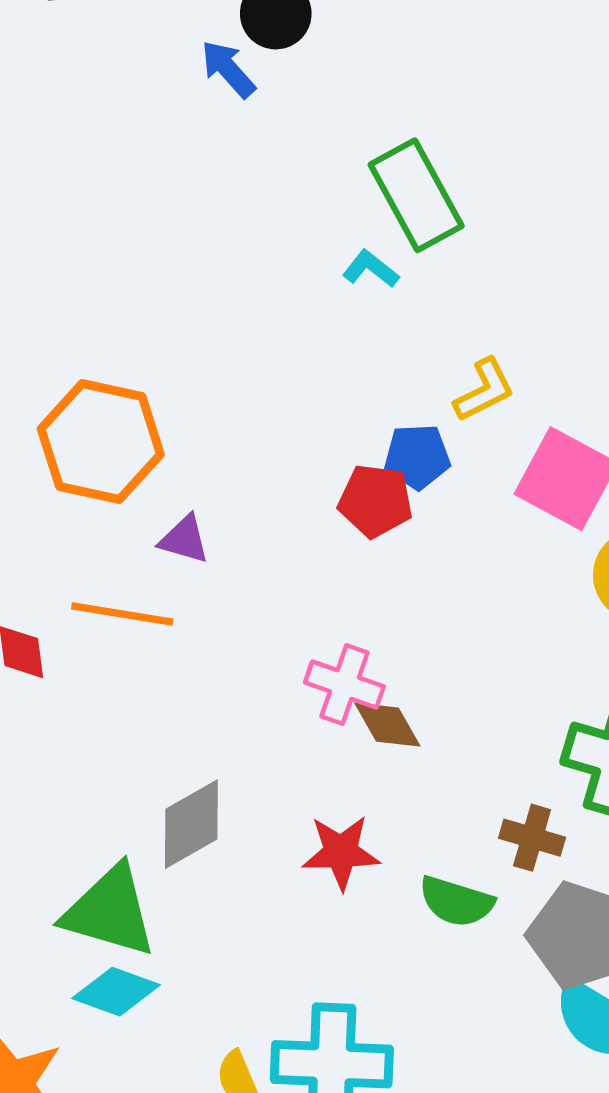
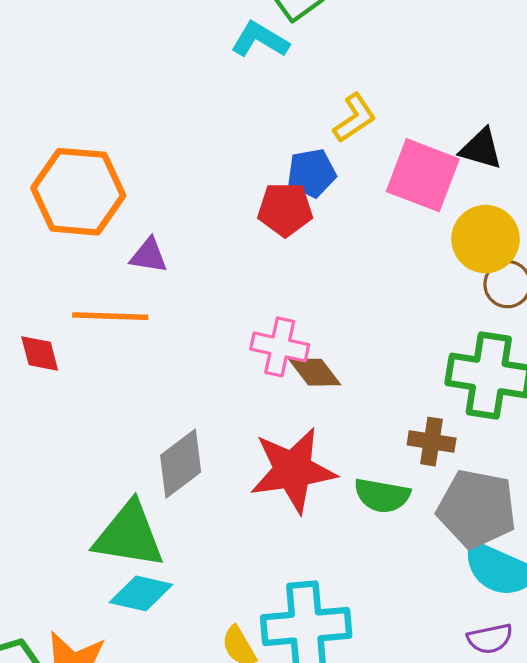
cyan L-shape: (371, 269) -> (260, 40), size x1.4
red star: (341, 852) -> (293, 470), size x1.5

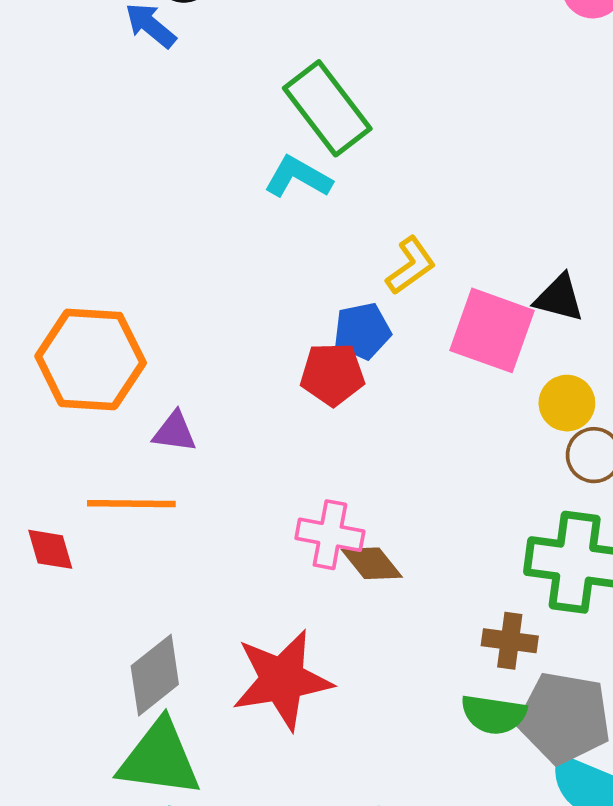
yellow circle: (486, 239) -> (567, 403), size x0.7
gray diamond: (181, 464) -> (155, 675), moved
red star: (293, 470) -> (282, 680), moved
green semicircle: (382, 495) -> (494, 714), moved

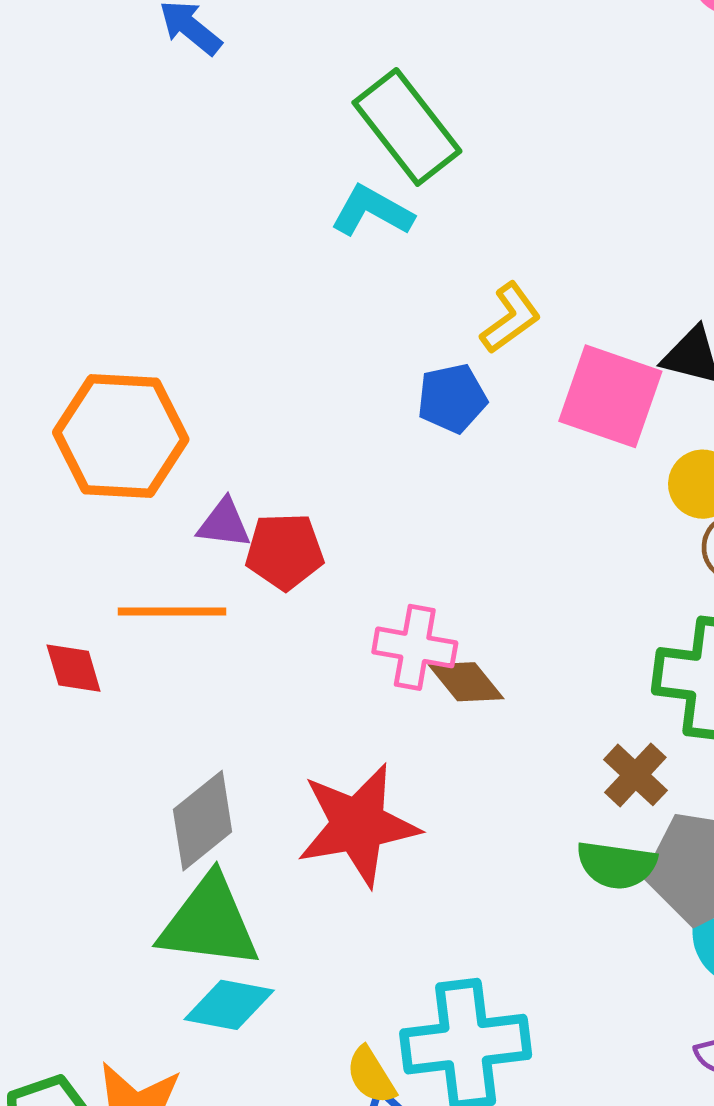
red pentagon: (332, 374) -> (285, 551), moved
brown cross: (510, 641) -> (635, 775), turned 36

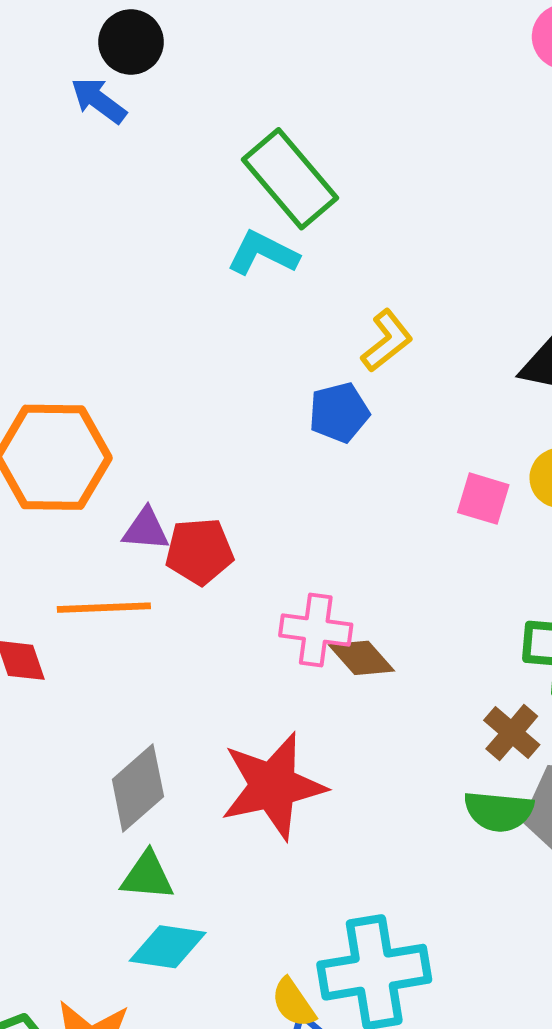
pink square: (610, 396) -> (483, 499), moved, size x0.6
green triangle: (209, 922) -> (147, 876), size x0.6

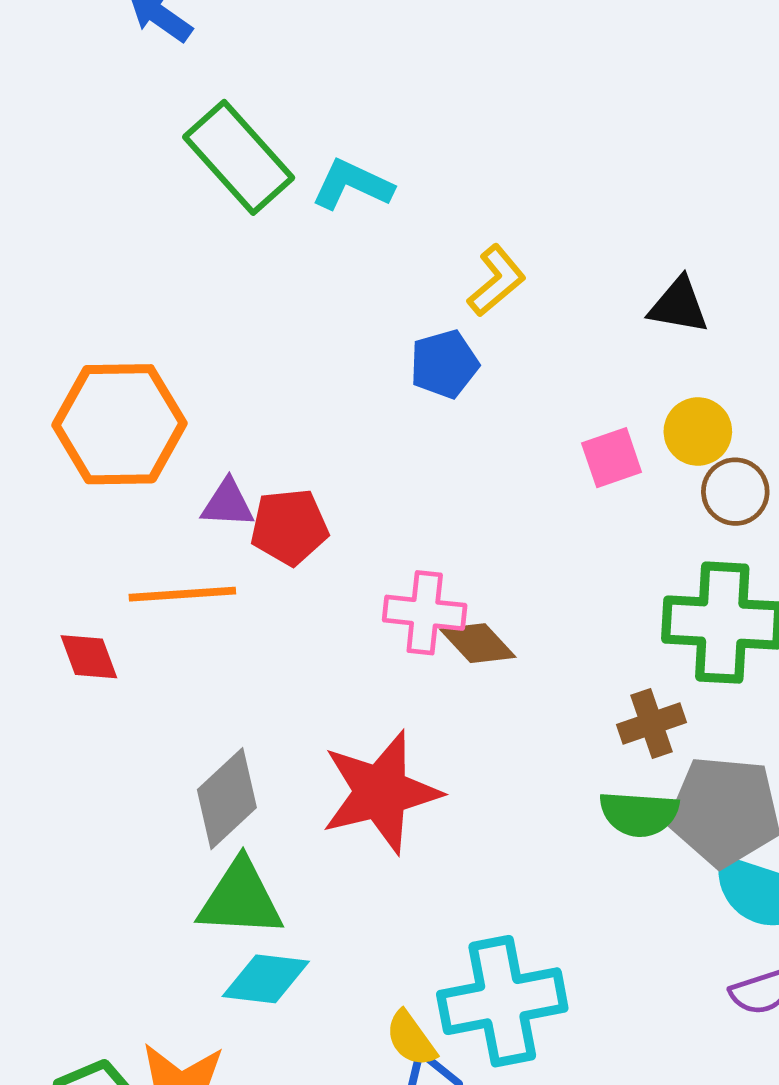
green rectangle: (290, 179) -> (239, 157), moved
pink square: (483, 499) -> (612, 458), turned -34
brown cross: (512, 733) -> (652, 724), turned 32
green triangle: (147, 876) -> (240, 899), size x1.4

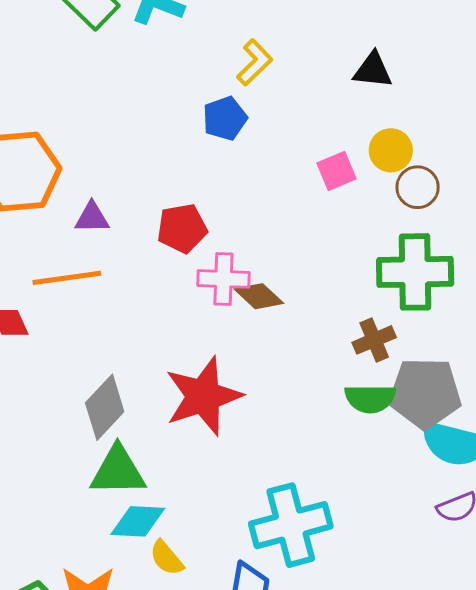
red pentagon: (289, 527) -> (182, 228), moved
yellow semicircle: (411, 1039) -> (167, 558), moved

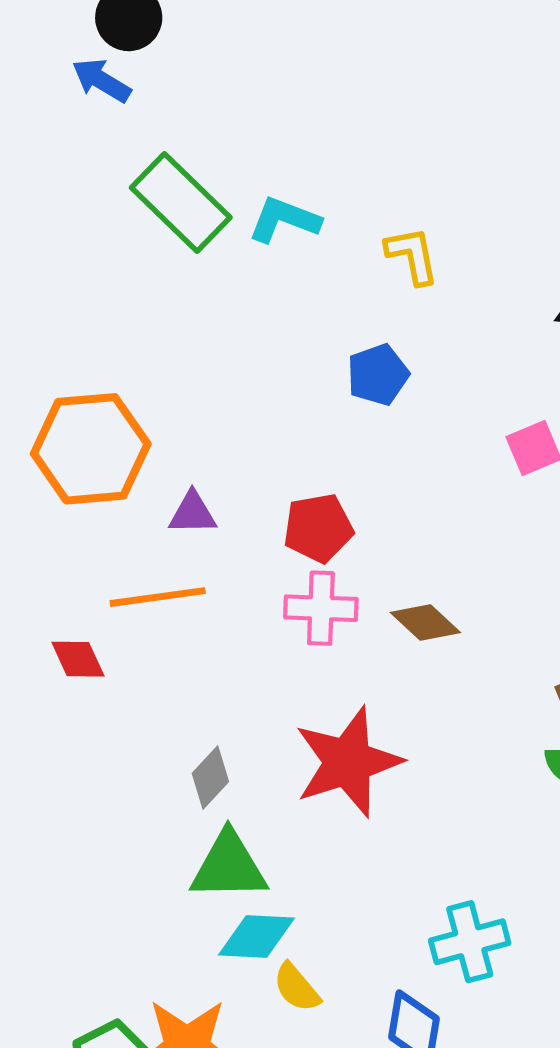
yellow L-shape: (255, 62) -> (412, 255), moved, turned -57
pink cross: (223, 279) -> (321, 608), moved
gray diamond: (105, 407) -> (210, 778), size x0.7
cyan cross: (291, 525) -> (470, 942), size x0.7

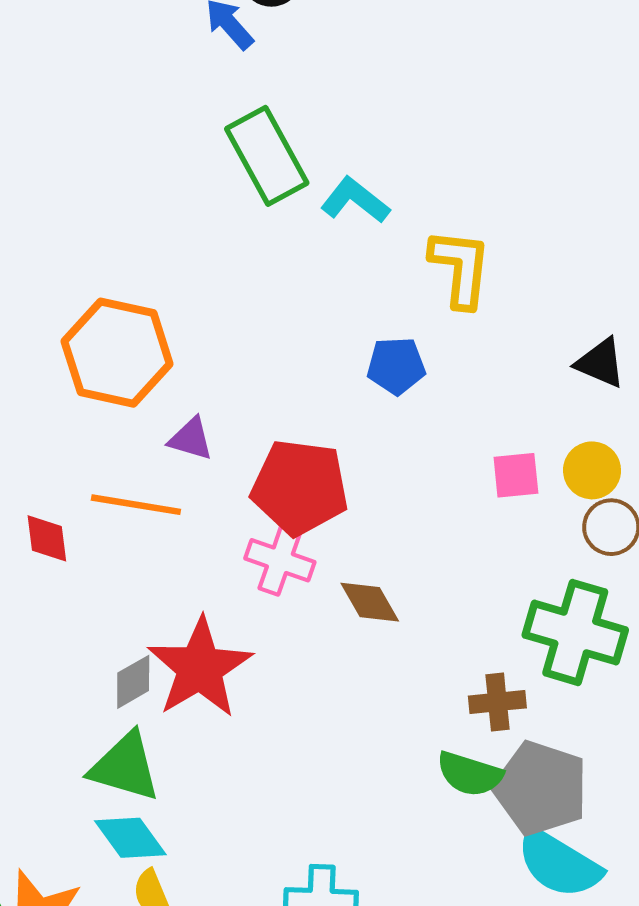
yellow L-shape: (412, 255) -> (460, 268), size x1.4
red pentagon: (318, 528) -> (300, 487), size x1.5
red star: (348, 762) -> (200, 668), moved, turned -30
cyan diamond: (257, 936) -> (130, 838), turned 34

